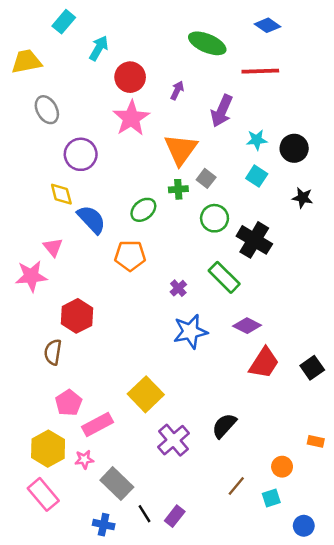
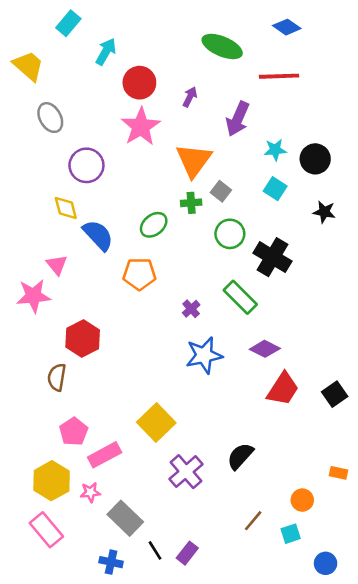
yellow trapezoid: (26, 61) -> (28, 66), turned 52

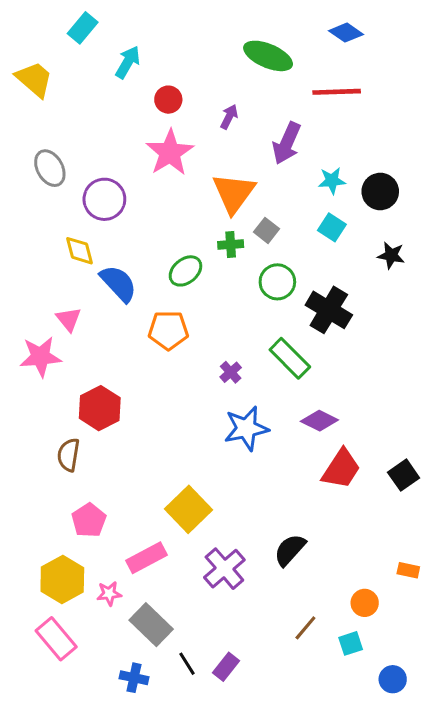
red circle: (139, 83) -> (168, 100), size x0.7
gray ellipse: (50, 118) -> (50, 168), moved
pink rectangle: (105, 455) -> (146, 558), moved

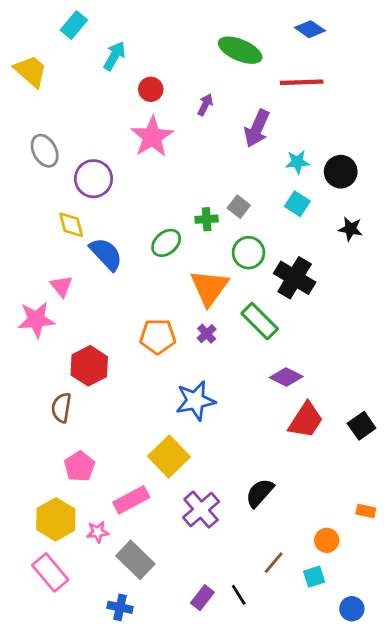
orange triangle: (234, 193) -> (209, 288), moved
orange pentagon: (168, 330) -> (158, 336), moved
blue star: (246, 428) -> (195, 401), moved
black line: (187, 664) -> (239, 595), moved

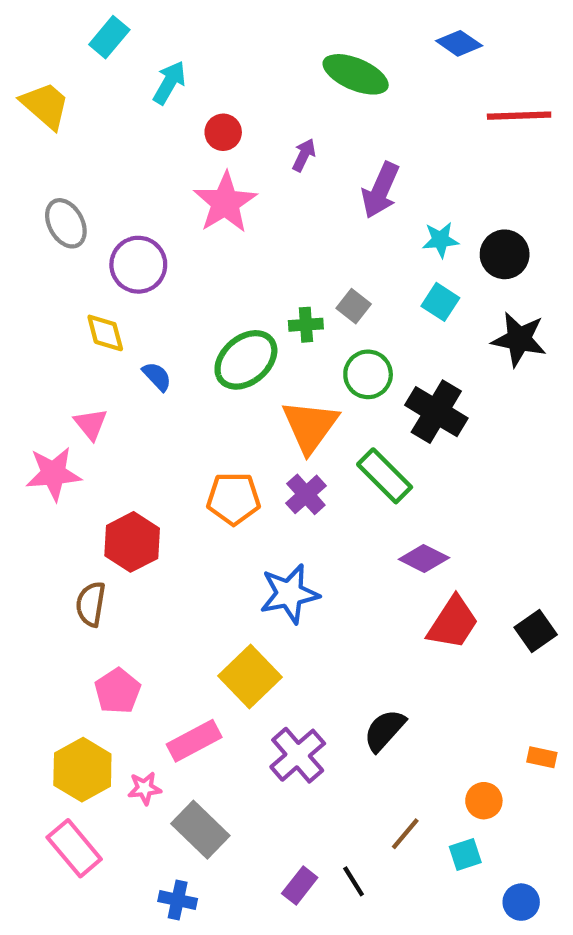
red line: (302, 82) -> (519, 116), moved
black star: (350, 229) -> (519, 339), size x1.5
green ellipse: (166, 243) -> (246, 360), size x1.4
blue semicircle: (106, 254) -> (157, 376), size x0.6
purple cross: (207, 334) -> (306, 494), size x1.4

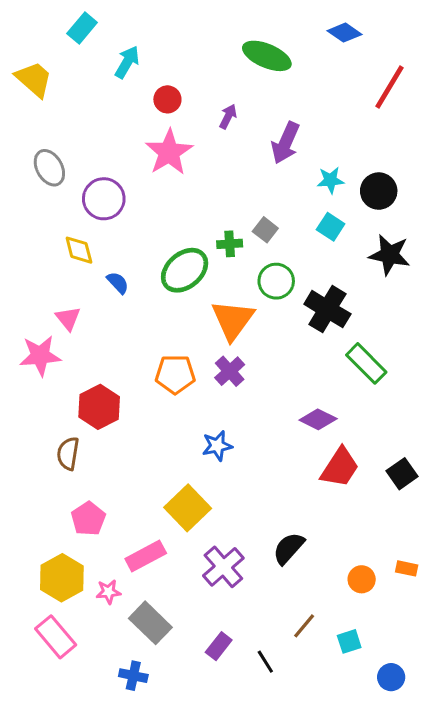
red line: (519, 116) -> (390, 87), turned -57
green rectangle: (385, 476) -> (366, 363), moved
blue star: (289, 594) -> (217, 446), size x0.7
orange circle: (484, 801) -> (362, 579), moved
purple rectangle: (300, 886) -> (219, 646), moved

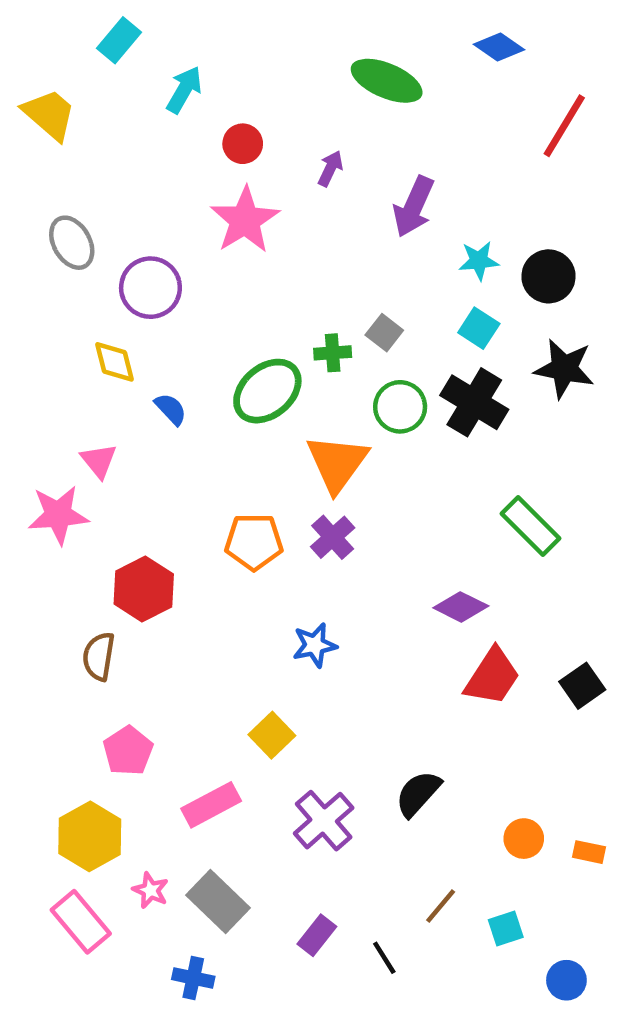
black cross: (327, 309) -> (474, 402), moved
yellow square: (188, 508) -> (272, 735), size x0.7
orange rectangle: (407, 568) -> (589, 852), moved
pink star: (108, 592) -> (150, 890), moved, turned 30

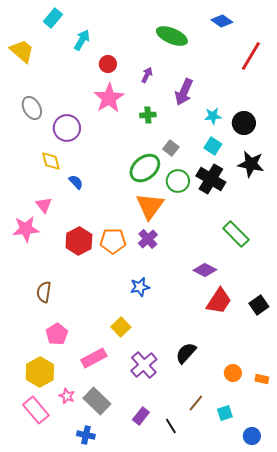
green cross: (333, 353) -> (148, 115), moved
green ellipse: (267, 391) -> (145, 168), moved
red hexagon: (144, 589) -> (79, 241), moved

